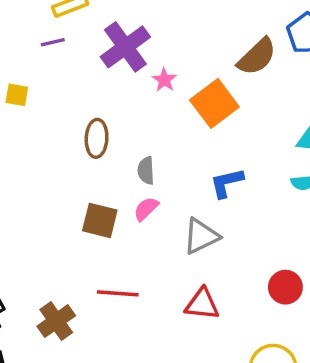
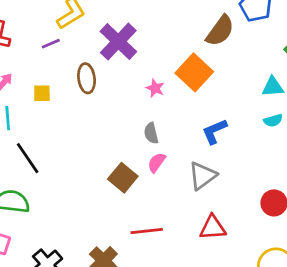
purple line: (53, 42) -> (51, 44), moved
pink star: (164, 80) -> (155, 88), moved
brown ellipse: (97, 138) -> (87, 78), moved
brown square: (100, 220) -> (123, 178), turned 36

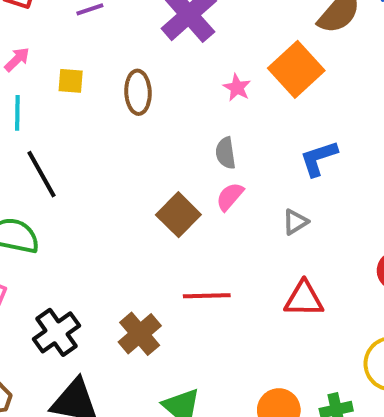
brown ellipse: (87, 78) -> (138, 92), moved
gray triangle: (202, 176) -> (295, 222), size x0.6

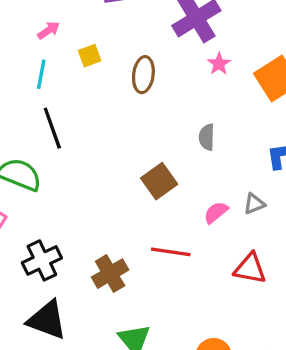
yellow square: (71, 81) -> (90, 56), turned -35
pink star: (237, 88) -> (219, 64), moved
pink semicircle: (230, 197) -> (216, 212), moved

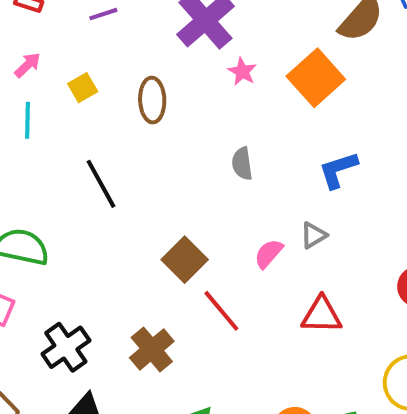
black line: (52, 128) -> (101, 184), moved
brown square: (159, 181) -> (185, 260), moved
red line: (171, 252) -> (221, 311), turned 51

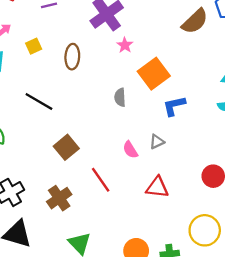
orange square: (316, 78) -> (154, 74), moved
black line: (101, 184) -> (39, 102), turned -36
pink semicircle: (269, 254) -> (130, 150), turned -78
brown square: (185, 260) -> (66, 147), moved

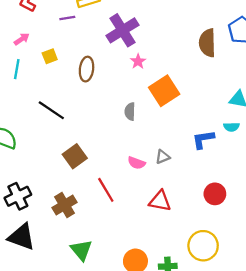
brown semicircle: (195, 21) -> (207, 43), turned 128
blue L-shape: (174, 106) -> (203, 139), moved
pink semicircle: (130, 150) -> (136, 163), turned -42

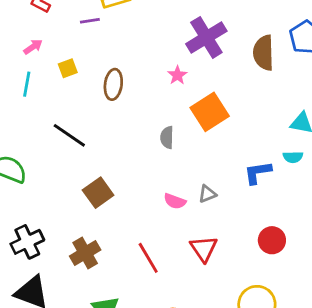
purple cross: (123, 30) -> (206, 37), moved
red line: (106, 190) -> (148, 258), moved
red triangle: (160, 201) -> (204, 249), turned 45

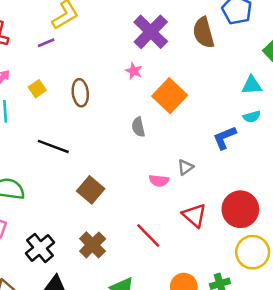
red circle: (272, 240) -> (240, 209), moved, size x1.5

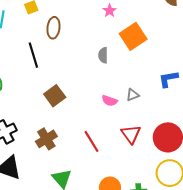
brown ellipse: (80, 93) -> (53, 28), moved
black line: (53, 146) -> (33, 55), turned 40

